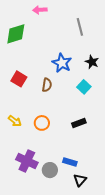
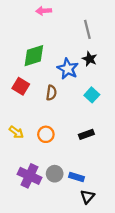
green diamond: (16, 34) -> (34, 56), moved
black star: (92, 62) -> (90, 59), moved
gray circle: (50, 170) -> (55, 174), moved

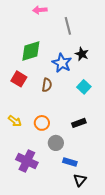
gray line: (87, 29) -> (68, 26), moved
gray circle: (55, 174) -> (56, 143), moved

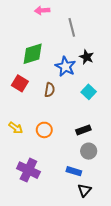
gray circle: (56, 143) -> (89, 151), moved

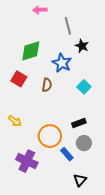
black star: (87, 57) -> (82, 46), moved
orange circle: (44, 130) -> (50, 136), moved, size x1.5
blue rectangle: (74, 171) -> (67, 154), moved, turned 32

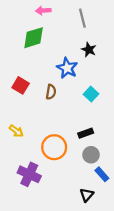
gray line: (68, 26) -> (82, 18), moved
green diamond: (31, 51) -> (34, 38), moved
blue rectangle: (67, 154) -> (102, 174), moved

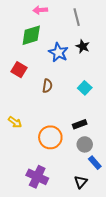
blue star: (67, 68) -> (58, 52), moved
red square: (21, 85) -> (19, 70), moved
purple cross: (29, 174) -> (37, 177), moved

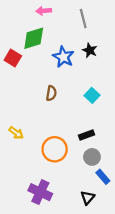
red square: (19, 70) -> (13, 58), moved

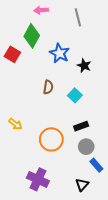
green diamond: (34, 38) -> (32, 36), turned -45
black star: (90, 50) -> (84, 66), moved
cyan square: (92, 95) -> (75, 95), moved

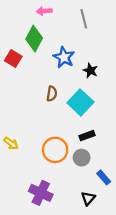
cyan square: (75, 95) -> (80, 102), size x1.6
yellow arrow: (15, 124) -> (11, 143), moved
gray circle: (86, 147) -> (82, 158), moved

